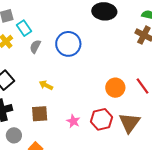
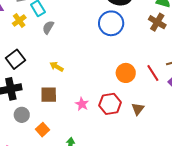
blue circle: (68, 44) -> (111, 23), moved
brown triangle: (129, 123) -> (138, 109), size x0.6

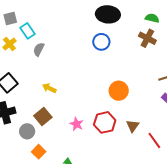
blue circle: (111, 23) -> (101, 42), size x0.7
red line: (153, 73) -> (154, 140), moved
brown square: (49, 95) -> (43, 117), turned -36
gray circle: (22, 115) -> (27, 131), moved

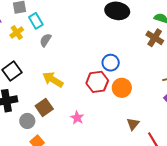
blue circle: (101, 42) -> (111, 63), moved
yellow arrow: (49, 88) -> (53, 80), size x1.5
red hexagon: (105, 122) -> (97, 82), moved

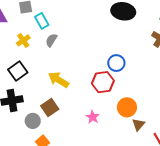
yellow cross: (17, 33) -> (23, 40), moved
orange circle: (122, 88) -> (127, 107), moved
pink star: (77, 118) -> (93, 117), moved

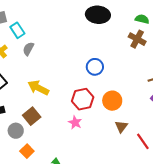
red hexagon: (103, 82) -> (83, 99), moved
orange circle: (127, 107) -> (112, 101), moved

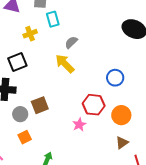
gray semicircle: (28, 49) -> (71, 42), moved
yellow arrow: (38, 88) -> (65, 64), moved

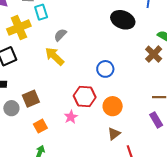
yellow cross: (30, 34) -> (19, 27), size x1.6
orange square: (25, 137) -> (40, 126), moved

